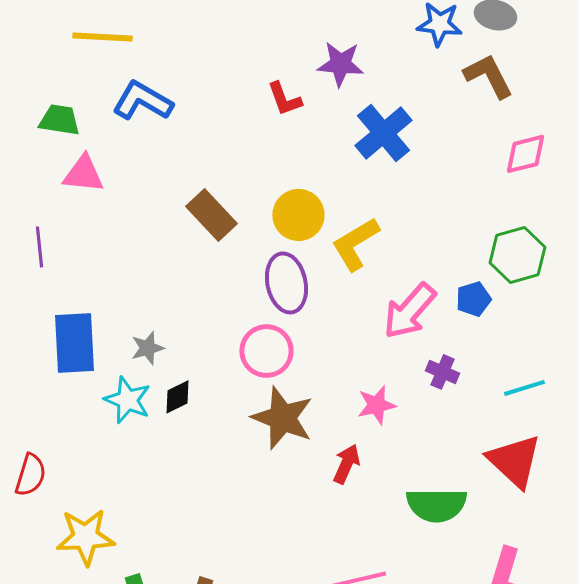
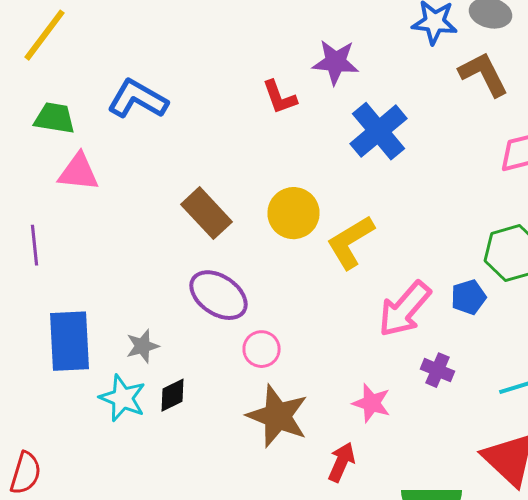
yellow line: (102, 37) -> (44, 35), moved, turned -56
purple ellipse: (286, 283) -> (218, 295), moved, turned -44
pink circle: (266, 351) -> (262, 349), size x0.7
pink star: (376, 405) -> (372, 403), turned 30

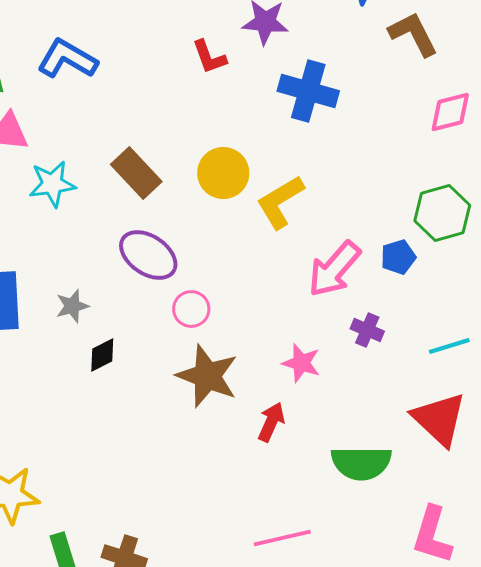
blue cross: (378, 131) -> (308, 91), turned -34
cyan star: (122, 398) -> (52, 184), moved, turned -30

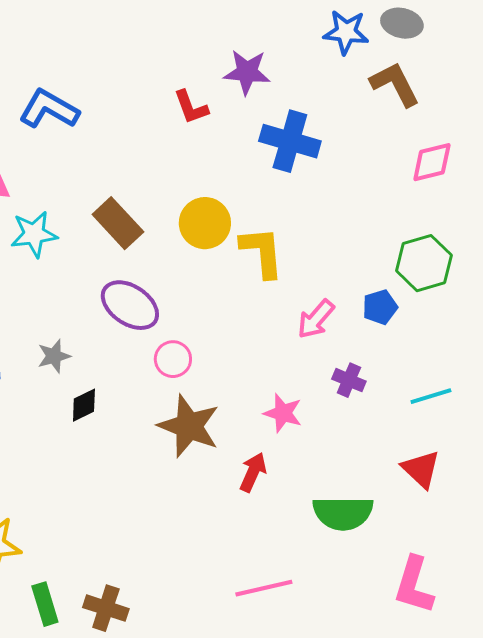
yellow L-shape: (280, 202) -> (262, 252), turned 116
pink arrow: (334, 269) -> (316, 319), size x0.7
red triangle: (439, 419) -> (421, 469), size x0.7

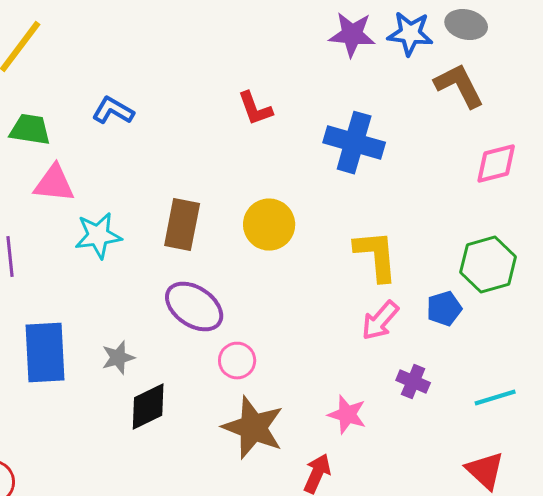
purple star: (247, 72) -> (352, 35), moved
blue L-shape: (49, 109) -> (113, 111), size x0.7
brown rectangle: (118, 223) -> (182, 225), turned 54
yellow L-shape: (262, 252) -> (376, 256), moved
black diamond: (84, 405) -> (148, 407), size x1.4

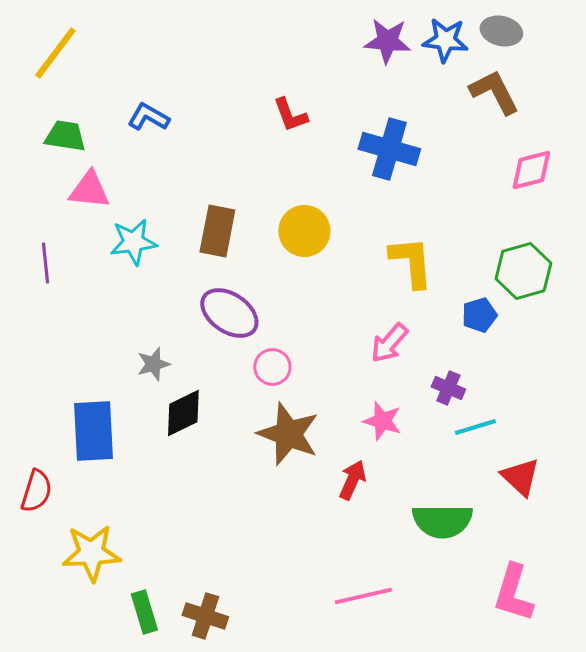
pink arrow: (380, 321) -> (389, 343), moved
blue rectangle: (45, 353) -> (93, 431), moved
cyan line: (495, 398) -> (475, 427), moved

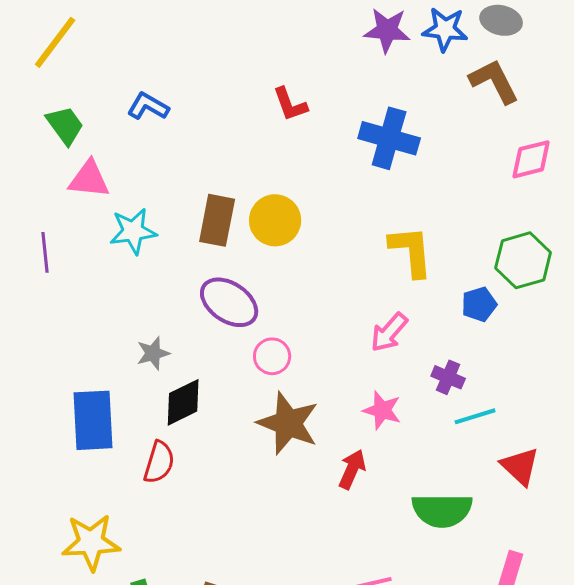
green trapezoid: (65, 136) -> (65, 125), turned 45
yellow circle: (304, 231) -> (275, 220), moved
red semicircle: (36, 491) -> (159, 462), moved

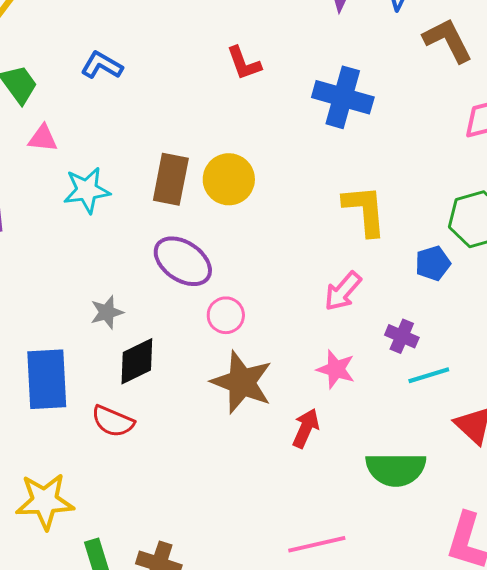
pink triangle: (89, 179) -> (43, 138), size x0.7
red semicircle: (159, 462) -> (113, 421), turned 96

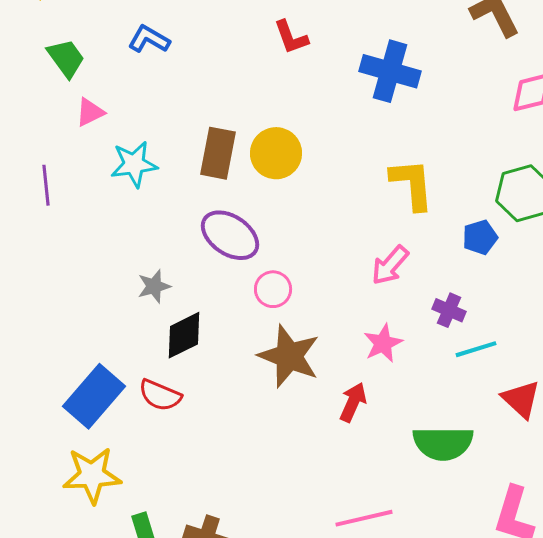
pink triangle: (43, 138) -> (90, 112), turned -32
pink star: (336, 369) -> (383, 343), turned 30
blue rectangle: (47, 379) -> (94, 396), moved, turned 44

